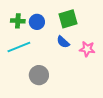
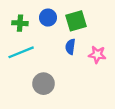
blue circle: (37, 22) -> (48, 18), moved
blue semicircle: (63, 42) -> (70, 47), turned 56

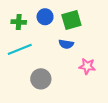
blue semicircle: (70, 47) -> (66, 44), turned -88
pink star: (97, 54) -> (87, 66), moved

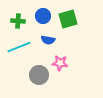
blue semicircle: (66, 44) -> (48, 40), moved
pink star: (87, 66) -> (60, 63), moved

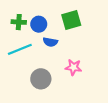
blue circle: (43, 16) -> (39, 24), moved
pink star: (60, 63) -> (73, 67), moved

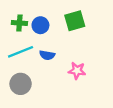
blue semicircle: (50, 42) -> (47, 55), moved
gray circle: (41, 79) -> (21, 84), moved

